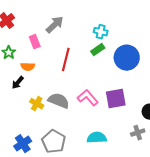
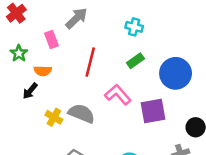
green rectangle: (98, 50) -> (135, 61), moved
blue circle: (127, 58) -> (176, 73), moved
pink L-shape: (88, 98) -> (118, 95), moved

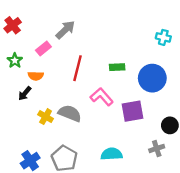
cyan cross: (134, 27) -> (163, 37), moved
pink rectangle: (51, 40) -> (43, 48), turned 72
green rectangle: (135, 61) -> (117, 67), turned 32

